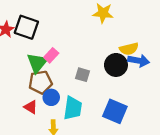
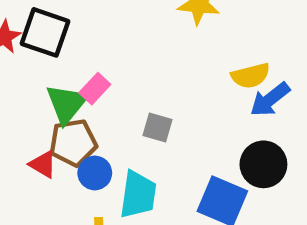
blue arrow: (139, 61) -> (270, 99), turned 132
black circle: (116, 65) -> (263, 164), moved
red triangle: (31, 107) -> (43, 164), moved

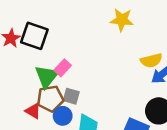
gray square: (158, 128) -> (71, 96), moved

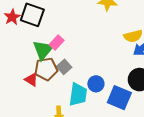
gray square: (71, 96) -> (64, 67), turned 32
blue circle: (63, 116) -> (96, 84), moved

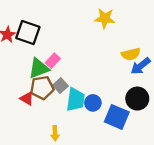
green triangle: (43, 50) -> (39, 68), turned 30
cyan trapezoid: (78, 94) -> (76, 100), moved

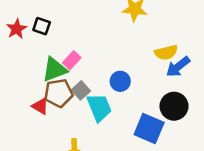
black square: (28, 32) -> (42, 26), size x0.6
cyan trapezoid: (76, 100) -> (99, 108), turned -30
blue circle: (93, 103) -> (120, 81), moved

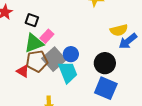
black square: (42, 26) -> (32, 20), moved
blue circle: (120, 81) -> (71, 54), moved
gray square: (81, 90) -> (54, 59), size x1.6
black circle: (174, 106) -> (105, 63), moved

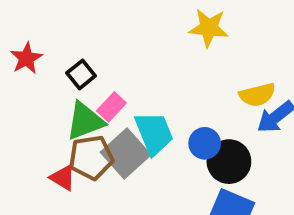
black square: (32, 20) -> (81, 74), turned 32
blue circle: (71, 54) -> (205, 143), moved
cyan trapezoid: (68, 72) -> (154, 133), moved

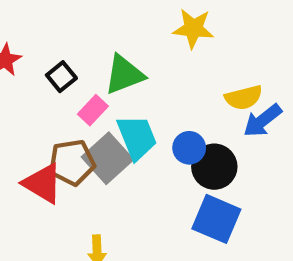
green triangle: (85, 121) -> (124, 75), moved
red triangle: (63, 178) -> (43, 183), size x1.5

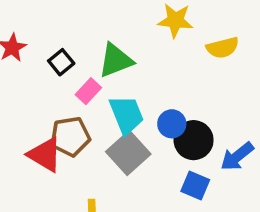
yellow semicircle: (244, 98) -> (223, 48), moved
blue arrow: (262, 121) -> (237, 156), moved
gray square: (107, 158) -> (128, 153), moved
blue square: (216, 219) -> (195, 185), size x0.7

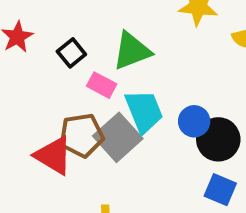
pink rectangle: (88, 91) -> (102, 85), turned 75
gray square: (128, 153) -> (118, 137), moved

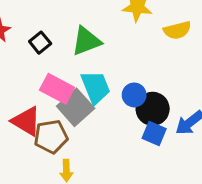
pink rectangle: (102, 85) -> (57, 89), moved, size x1.5
brown pentagon: (82, 135) -> (51, 137), moved
blue square: (220, 190) -> (154, 133), moved

